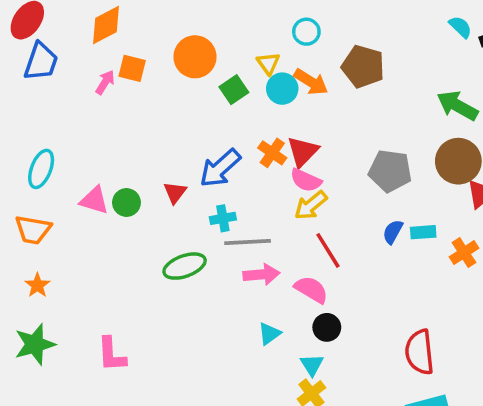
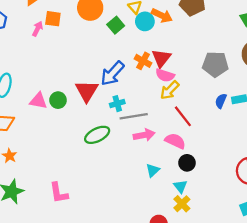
red triangle: (175, 193) -> (87, 91), size x1.6

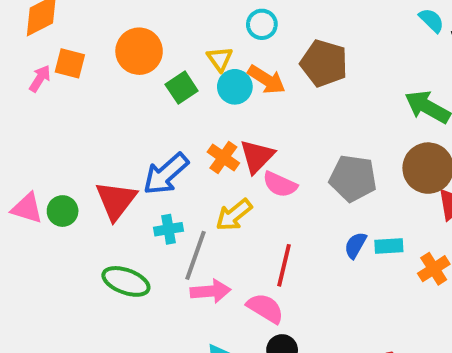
pink semicircle: (165, 75) -> (280, 184), moved
yellow arrow: (170, 90) -> (234, 215), moved
gray line: (134, 116) -> (196, 255), turned -68
red line: (183, 116) -> (284, 265), turned 45
green ellipse: (97, 135) -> (126, 281), turned 40

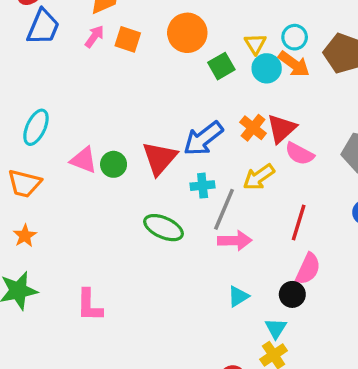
cyan circle: (262, 24) -> (295, 37), moved
pink arrow: (40, 78) -> (94, 36), moved
pink semicircle: (265, 308) -> (308, 269), moved, turned 80

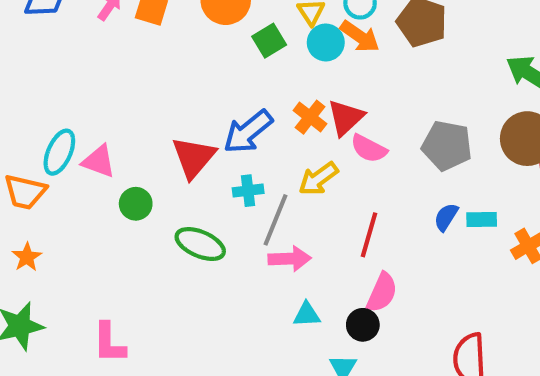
cyan ellipse: (36, 127) -> (59, 152), moved
green circle: (114, 164) -> (136, 204), moved
cyan triangle: (238, 296) -> (307, 315), moved, turned 30

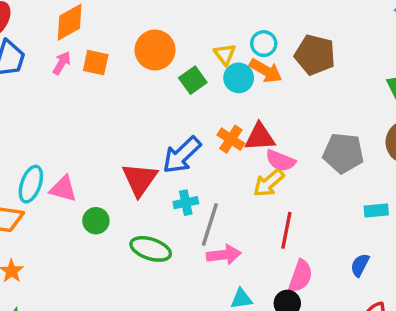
red triangle: (346, 117) -> (260, 137), turned 44
yellow arrow: (318, 179) -> (269, 183), moved
blue semicircle: (446, 217) -> (360, 265), moved

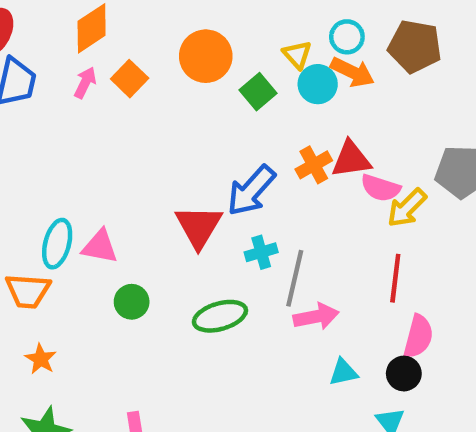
orange square: (96, 63) -> (130, 79), turned 36
orange cross: (231, 139) -> (314, 165), turned 32
yellow arrow: (269, 183) -> (407, 208), moved
green circle: (96, 221) -> (132, 302), moved
green ellipse: (151, 249) -> (220, 316), turned -30

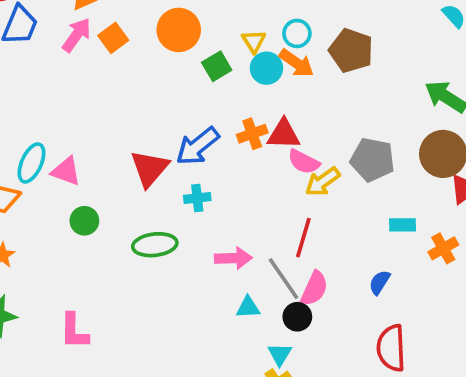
pink arrow: (85, 83) -> (76, 35), size x1.4
gray line: (295, 278) -> (284, 279), moved, turned -57

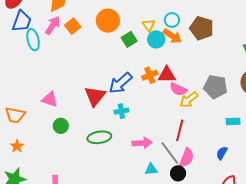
cyan ellipse: (31, 163) -> (33, 40), moved, turned -35

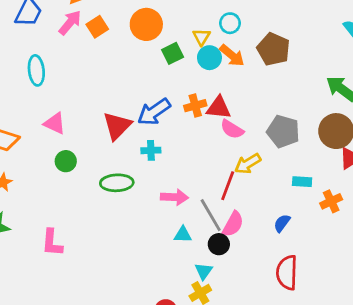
cyan circle: (172, 20) -> (230, 23), moved
cyan ellipse: (33, 40) -> (36, 70), moved
yellow arrow: (189, 100) -> (248, 164), moved

